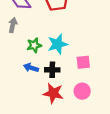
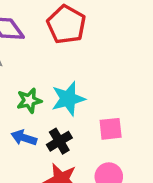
black cross: (52, 70) -> (59, 141), turned -32

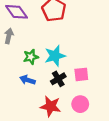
black cross: (59, 141) -> (58, 79), moved

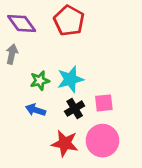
pink circle: (80, 104) -> (102, 141), size x1.5

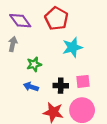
cyan star: (70, 79) -> (72, 47), moved
black cross: (75, 109) -> (61, 86), turned 32

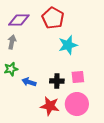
purple diamond: (20, 21) -> (19, 20), turned -55
green star: (34, 64) -> (11, 69), moved

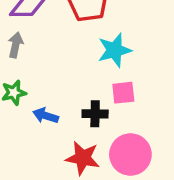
pink square: (78, 77) -> (123, 93), moved

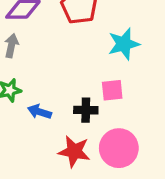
cyan star: (115, 50) -> (124, 44), moved

